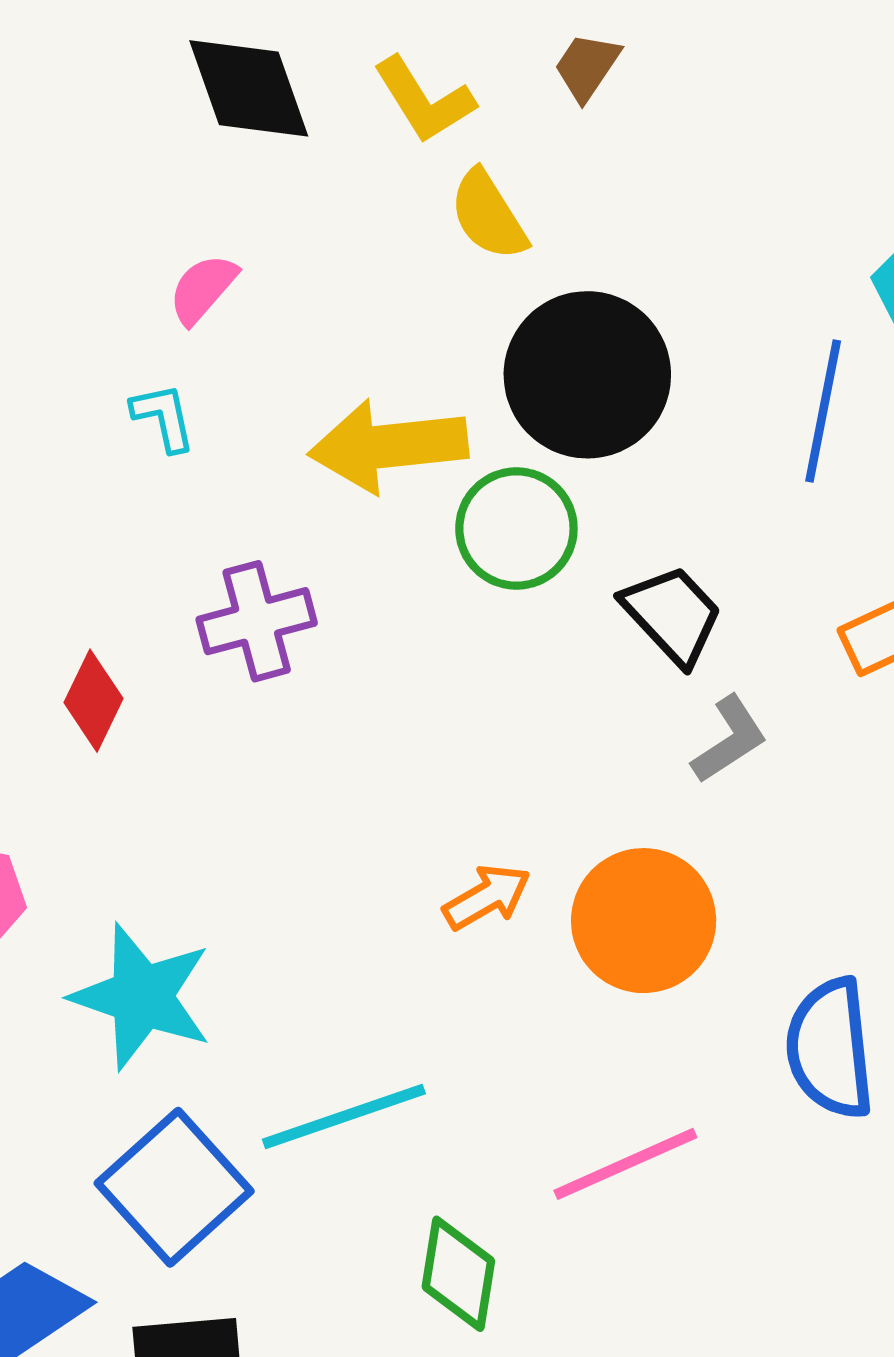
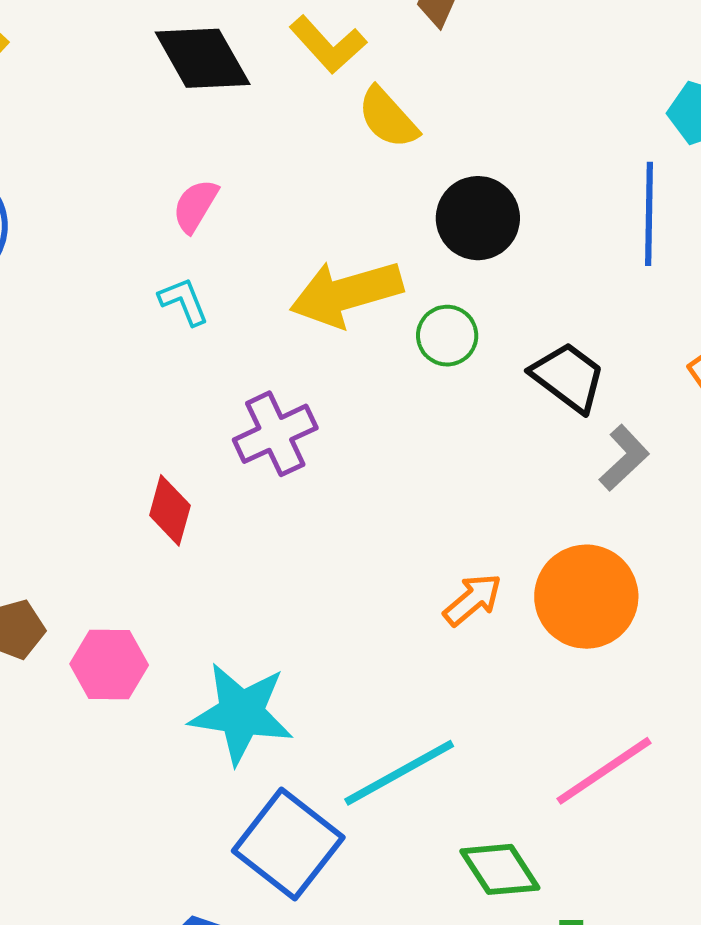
black circle: (587, 375) -> (478, 218), size x0.7
green circle: (516, 529) -> (447, 336), size x0.7
green diamond: (458, 1274) -> (500, 869), turned -32

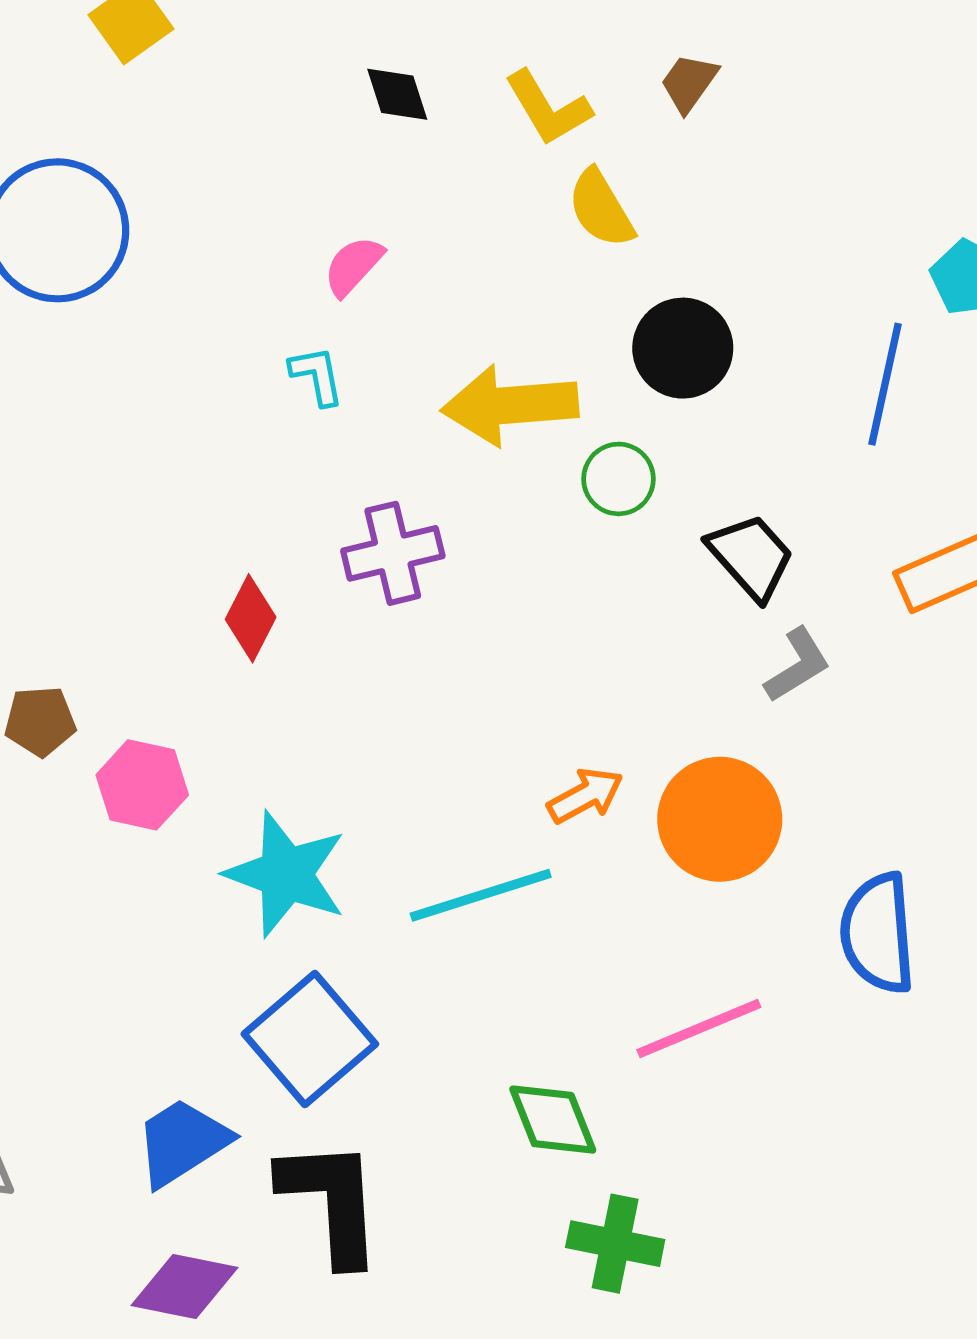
black diamond: (203, 58) -> (397, 94), size x0.6
cyan line: (399, 773) -> (481, 895), moved

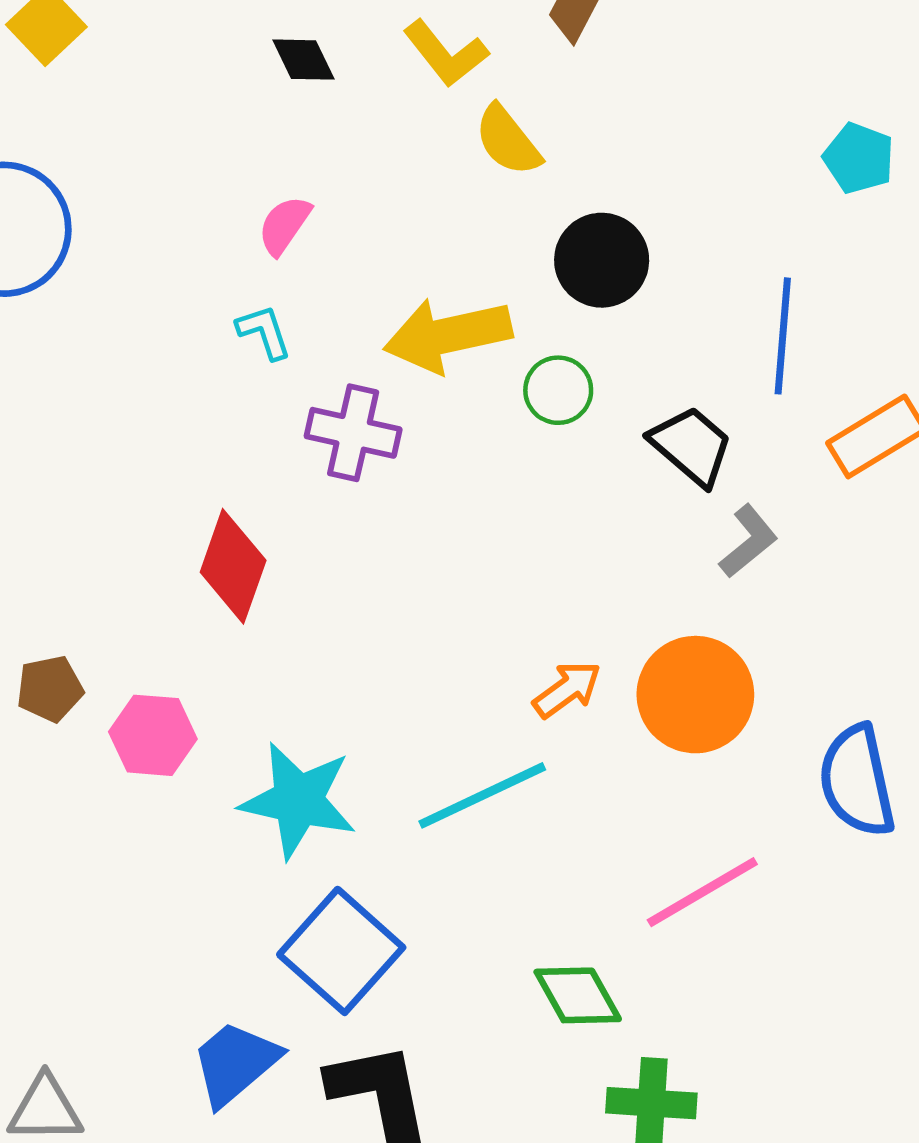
blue line: (885, 384) -> (783, 336), moved
purple cross: (393, 553) -> (353, 433), moved, turned 34
red diamond: (251, 618) -> (233, 566), size x1.4

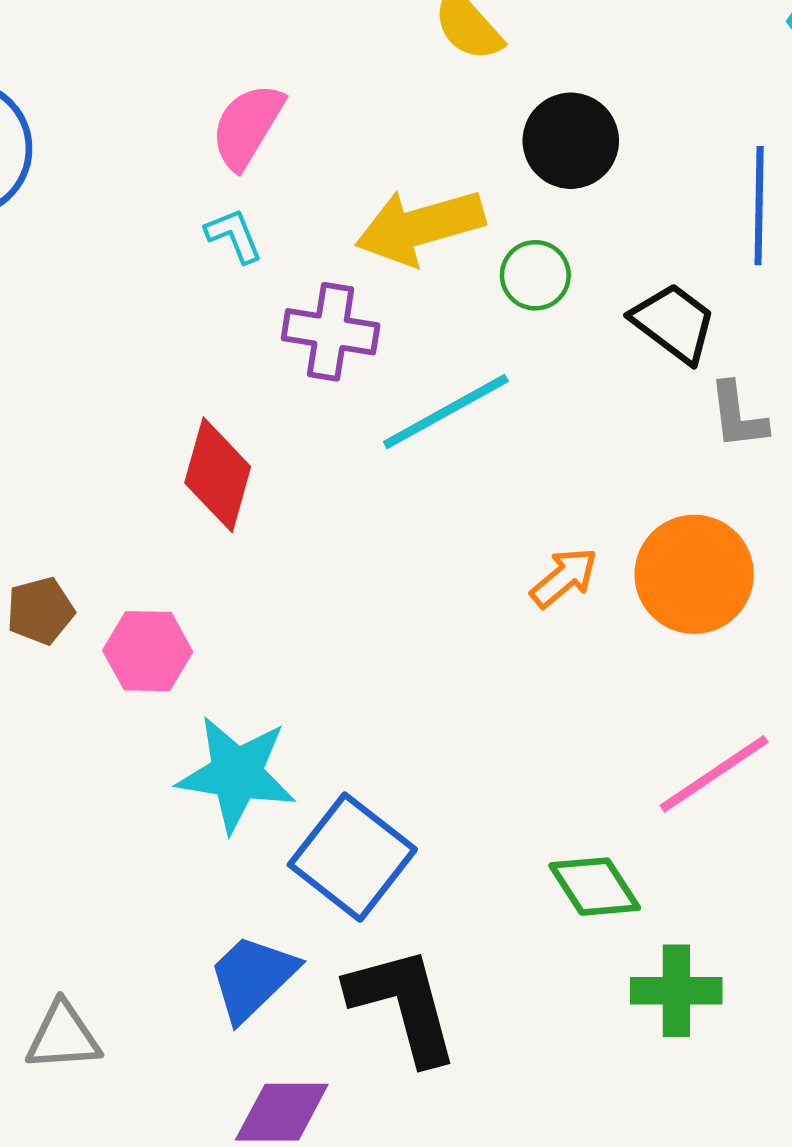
pink semicircle: (284, 225) -> (247, 126), size x1.4
gray L-shape: (748, 541) -> (738, 416), turned 126
cyan line: (482, 795) -> (446, 412), moved
cyan star: (298, 800) -> (237, 774), moved

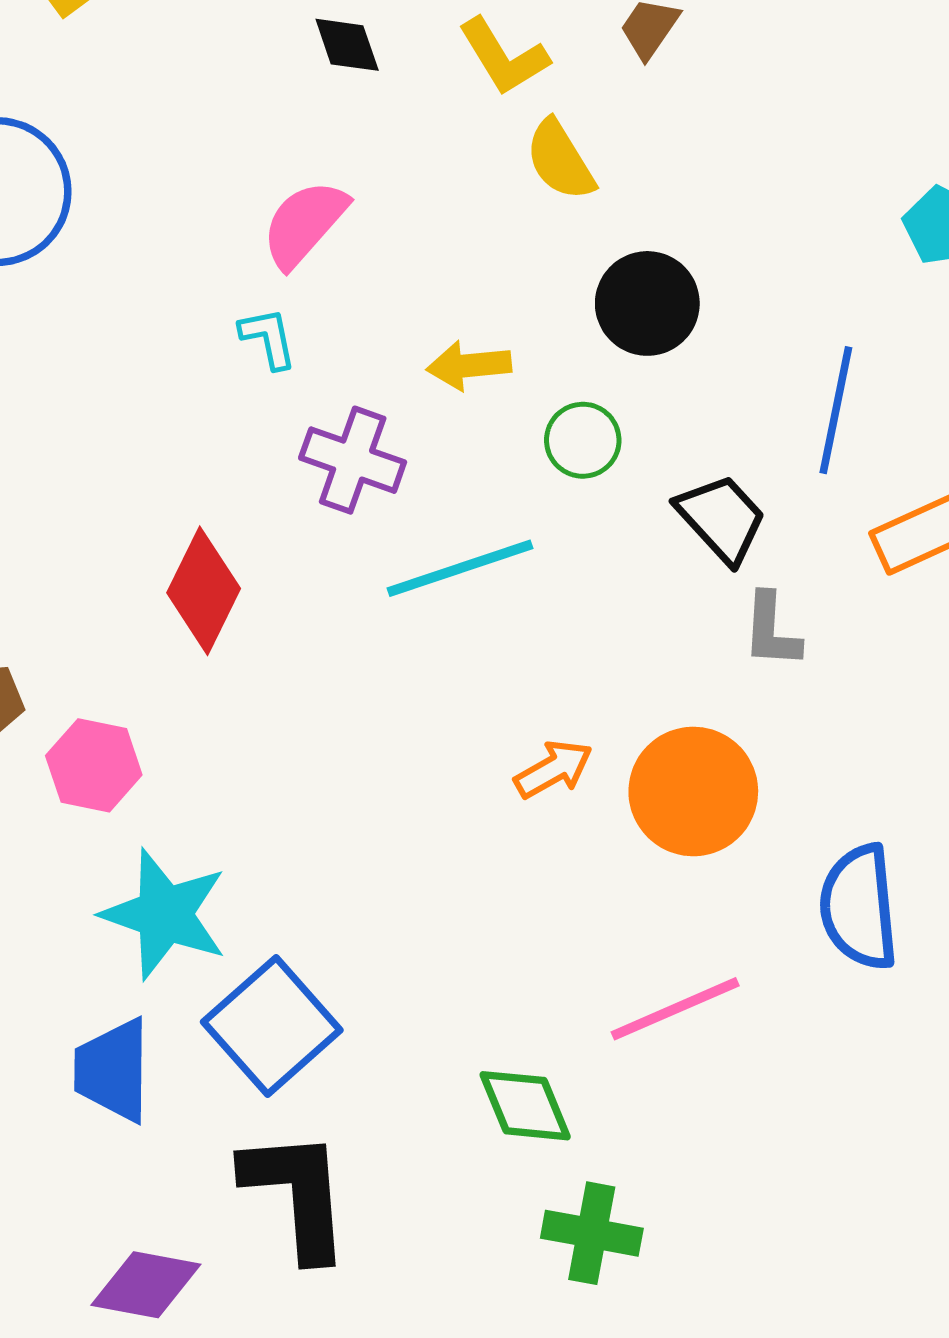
yellow arrow: (420, 227) -> (469, 365), size x0.6
blue trapezoid: (252, 977) -> (113, 1070), moved, turned -56

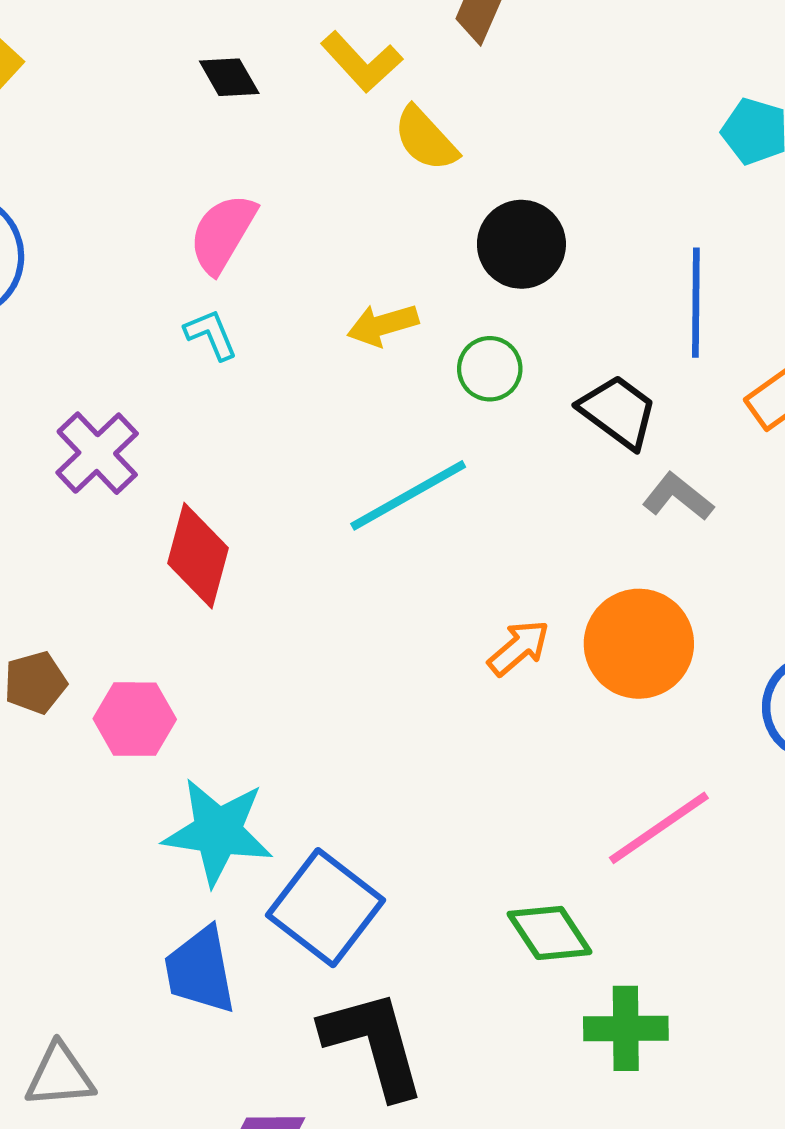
purple cross: (353, 460) -> (97, 453), moved, turned 38
gray L-shape: (771, 630) -> (678, 497), turned 136

